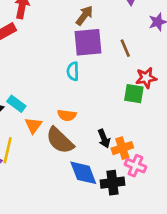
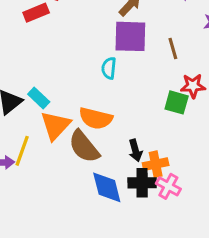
orange semicircle: (67, 115) -> (96, 118), size x1.5
orange triangle: (33, 125) -> (55, 125), size x1.5
black cross: (112, 183) -> (142, 183), moved

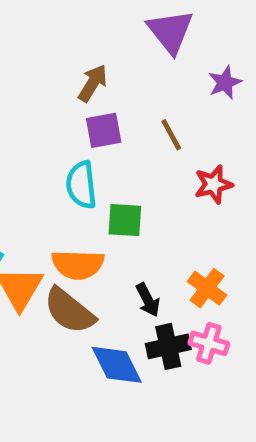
purple square: (130, 36) -> (104, 130), size x0.7
cyan semicircle: (109, 68) -> (81, 185), size x1.4
green square: (177, 102) -> (125, 220), moved
orange cross: (156, 164) -> (207, 288), moved, turned -30

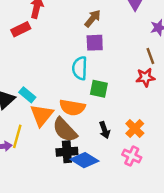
brown line: (171, 135) -> (150, 56), moved
black cross: (168, 346) -> (67, 152), moved
blue diamond: (117, 365) -> (84, 160), turned -40

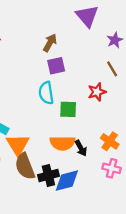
red star: (145, 77) -> (97, 92), moved
orange semicircle: (72, 107) -> (63, 143), moved
brown semicircle: (65, 130) -> (25, 166), moved, turned 32
blue diamond: (84, 160) -> (67, 181), turned -36

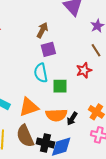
orange triangle: (18, 145) -> (29, 107), moved, turned 45
black arrow: (81, 148) -> (72, 119), turned 64
black cross: (48, 176) -> (45, 143), turned 30

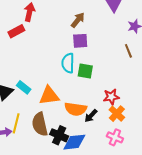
red star: (84, 70) -> (111, 97), moved
green square: (60, 86) -> (85, 71), moved

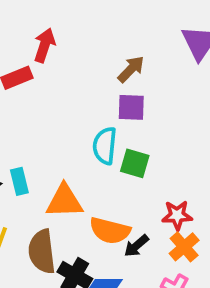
cyan rectangle: (24, 87) -> (19, 181), turned 32

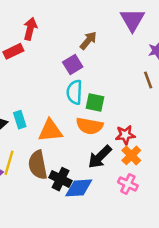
purple square: (131, 107) -> (73, 64), moved, turned -30
orange semicircle: (110, 231) -> (90, 126), moved
black arrow: (136, 246) -> (100, 157), size x1.5

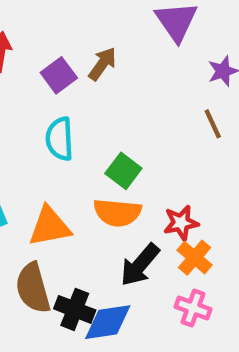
purple square: (73, 64) -> (59, 75), moved
cyan semicircle: (74, 92) -> (60, 139), moved
green square: (95, 103) -> (123, 171), turned 30

